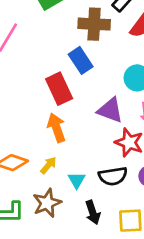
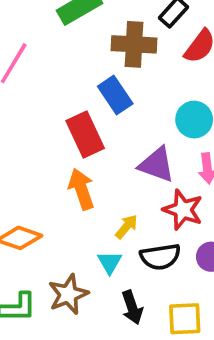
yellow arrow: (48, 165) -> (126, 227), moved

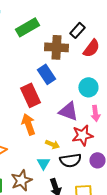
red star: (183, 210) -> (82, 135), turned -30
yellow arrow: (126, 227) -> (52, 144), turned 72

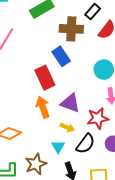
purple triangle: (68, 111) -> (70, 103), moved
black semicircle: (70, 160) -> (86, 144), turned -45

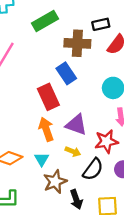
black rectangle: (93, 12) -> (101, 24), turned 35
cyan triangle: (58, 147) -> (42, 159), moved
brown star: (36, 164) -> (55, 182), moved

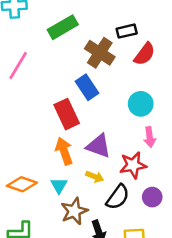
brown cross: (77, 43) -> (100, 53), turned 30

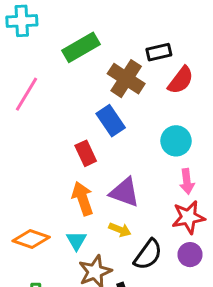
red rectangle: (67, 114) -> (86, 153), size x0.7
red star: (133, 165) -> (188, 217), moved

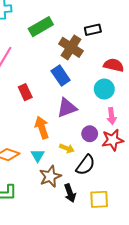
red semicircle: (181, 80) -> (114, 65), moved, turned -114
red rectangle: (86, 153) -> (25, 92), moved
purple triangle: (125, 192) -> (67, 108), moved, turned -40
purple circle: (190, 255) -> (90, 134), moved

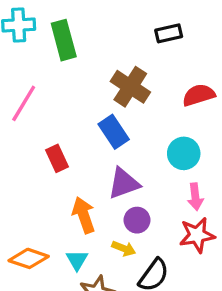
green rectangle: (41, 27) -> (64, 40), moved, turned -75
black rectangle: (93, 30) -> (169, 33), moved
red semicircle: (114, 65) -> (199, 95), moved, turned -30
purple circle: (90, 134) -> (137, 220), moved

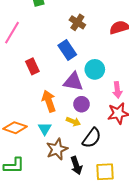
brown cross: (130, 87) -> (77, 22), size x0.7
cyan circle: (184, 153) -> (95, 69), moved
purple triangle: (124, 183) -> (73, 82), turned 30

